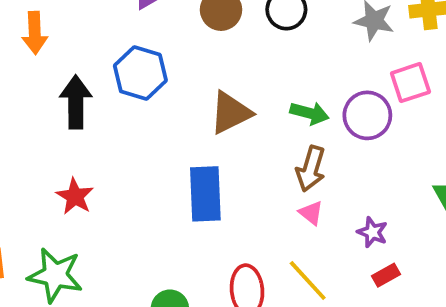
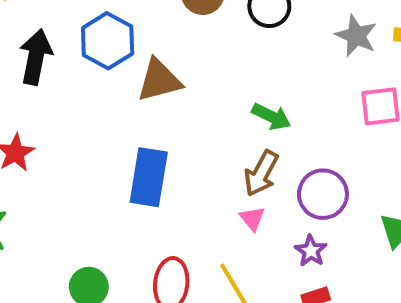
brown triangle: (231, 113) -> (159, 80), moved
purple circle: (367, 115) -> (323, 194), moved

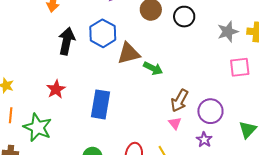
gray star: (356, 36) -> (228, 32), turned 30
green arrow: (271, 117) -> (153, 68), moved
blue rectangle: (149, 177) -> (101, 104), moved

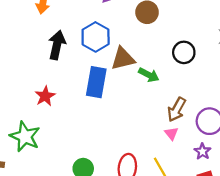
black circle: (184, 17) -> (184, 52), moved
blue rectangle: (101, 104) -> (96, 82), moved

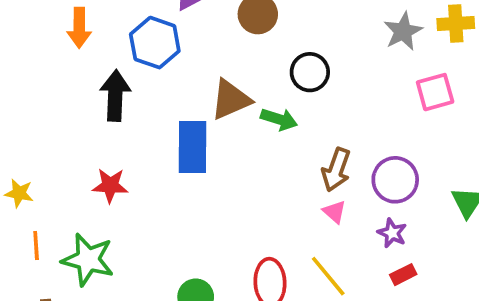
blue hexagon: (96, 37) -> (155, 43), moved
black circle: (184, 52) -> (310, 72), moved
red star: (45, 96) -> (110, 185), turned -30

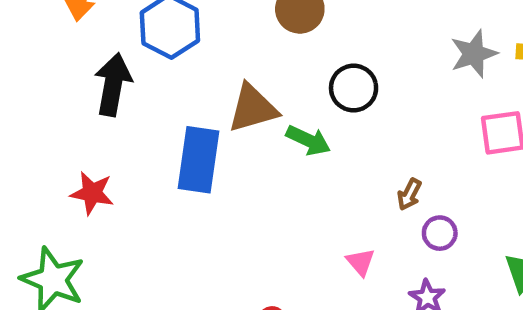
brown arrow: (336, 170) -> (409, 194), moved, size x0.6
purple circle: (395, 180) -> (440, 233), size x0.6

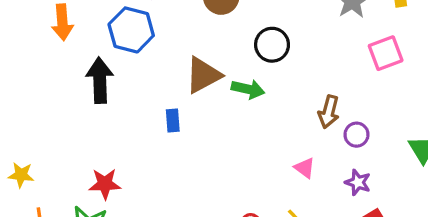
blue rectangle: (199, 160) -> (173, 120), size x0.5
red star: (92, 193) -> (105, 184), moved
brown arrow: (409, 194) -> (329, 112), size x1.4

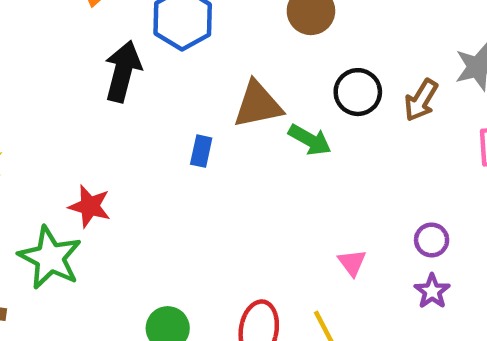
brown arrow: (329, 112) -> (421, 100), moved
purple star: (358, 182) -> (432, 291), moved

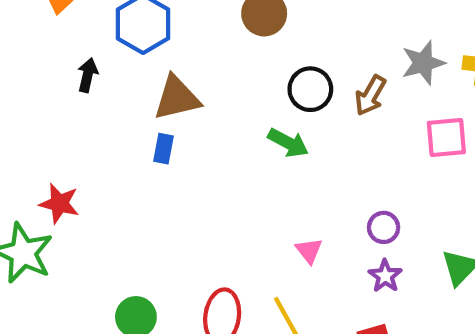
black arrow: (123, 71) -> (88, 75), size x0.6
brown triangle: (258, 105) -> (177, 98), moved
green arrow: (310, 140) -> (288, 143), moved

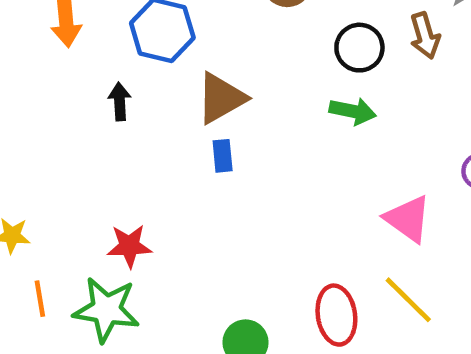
brown arrow: (370, 95) -> (425, 36), turned -30
pink triangle: (309, 251) -> (408, 219), size x1.6

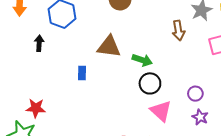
black circle: (359, 48) -> (150, 83), moved
brown triangle: (221, 98) -> (109, 47), moved, turned 30

